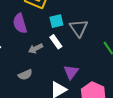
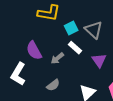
purple semicircle: (20, 23) -> (34, 51), moved
purple triangle: (71, 72) -> (99, 60), moved

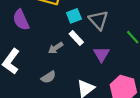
purple semicircle: (34, 51) -> (21, 20), moved

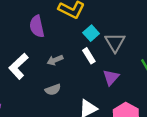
cyan square: (74, 16) -> (91, 33), turned -32
gray arrow: (56, 48) -> (55, 60), moved

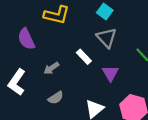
cyan square: (91, 33) -> (105, 12), moved

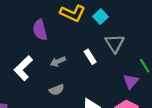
cyan square: (105, 12) -> (101, 17), moved
purple triangle: (110, 73) -> (131, 81), moved

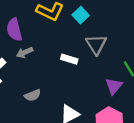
white rectangle: (90, 57) -> (69, 59), turned -40
gray arrow: (58, 62) -> (25, 52), moved

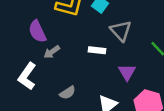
purple triangle: (114, 86) -> (127, 72), moved

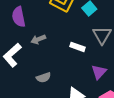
purple semicircle: (37, 31) -> (19, 17), moved

